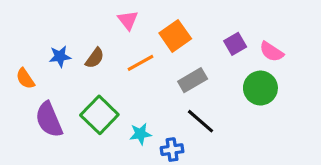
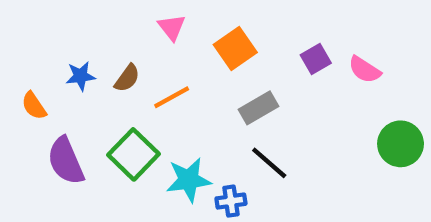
orange line: (140, 63) -> (172, 97), moved
green circle: (260, 88) -> (401, 144), moved
cyan star: (140, 134) -> (189, 180), size x1.5

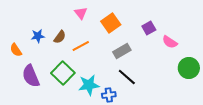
pink semicircle: (365, 70) -> (170, 42), moved

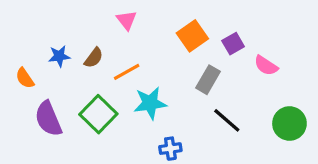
orange square: (111, 23) -> (192, 36), moved
gray rectangle: (122, 51) -> (208, 80), moved, turned -30
green circle: (189, 68) -> (289, 124), moved
black line: (127, 77) -> (227, 120), moved
cyan star: (89, 85) -> (150, 103), moved

